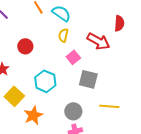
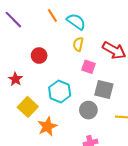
pink square: (73, 57) -> (88, 67), turned -32
gray circle: (73, 111) -> (88, 110), moved

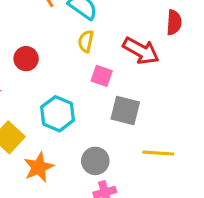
gray circle: (88, 110) -> (95, 161), moved

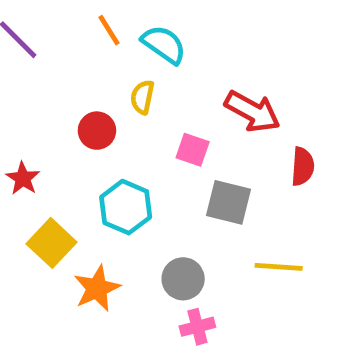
red semicircle: (174, 22) -> (303, 166), moved
yellow semicircle: (86, 41) -> (142, 97), moved
red circle: (26, 59) -> (97, 131), moved

